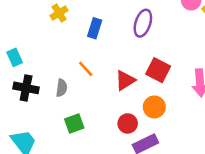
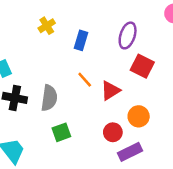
orange line: (86, 69) -> (85, 80), moved
red square: (158, 70) -> (142, 66), moved
gray semicircle: (62, 88) -> (49, 98), size x1.5

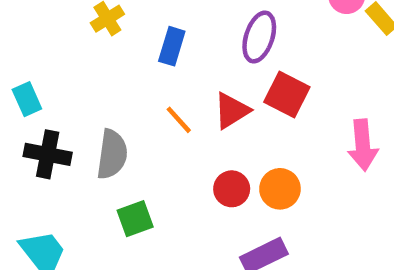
red triangle: (110, 91) -> (232, 111), moved
red circle: (113, 132) -> (232, 189), moved

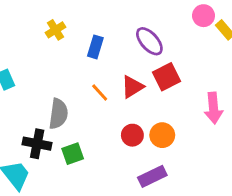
purple ellipse: (259, 37) -> (149, 41), turned -60
red square: (287, 95) -> (167, 77), turned 36
black cross: (48, 154) -> (37, 144), moved

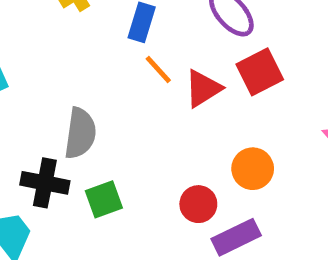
orange line: (100, 92) -> (158, 70), moved
red circle: (132, 135) -> (198, 204), moved

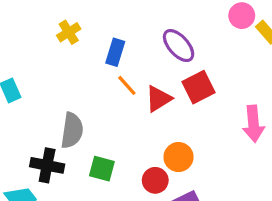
orange circle: (253, 169) -> (179, 157), moved
green square: (104, 199) -> (102, 169), moved, turned 35

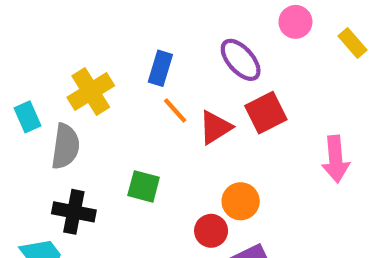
pink circle: (242, 16) -> (295, 22), moved
yellow cross: (69, 32) -> (91, 92), moved, size x1.5
gray semicircle: (72, 130) -> (65, 146), moved
green square: (102, 169) -> (144, 186), moved

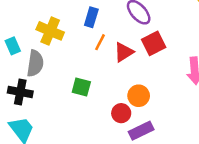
yellow cross: (91, 92) -> (50, 31), turned -35
orange line: (175, 111) -> (100, 42), turned 70
black cross: (74, 212) -> (20, 92), moved

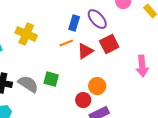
blue rectangle: (91, 17) -> (74, 23), moved
orange line: (100, 42) -> (66, 43), turned 40
gray semicircle: (35, 63) -> (28, 84), moved, turned -65

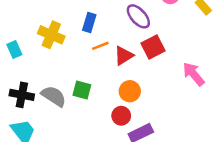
blue rectangle: (74, 23) -> (89, 23), moved
pink arrow: (142, 66) -> (194, 74), turned 145
orange circle: (97, 86) -> (130, 91), moved

